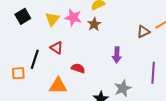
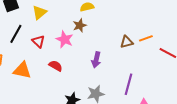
pink star: (73, 18) -> (65, 39), moved
black line: (35, 59) -> (16, 34), moved
orange triangle: (58, 86) -> (22, 70), moved

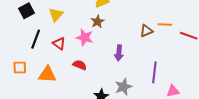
orange line: (146, 38) -> (165, 24), turned 32

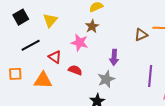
black line: (36, 39) -> (31, 45), turned 42
red triangle: (59, 43) -> (55, 57), moved
gray star: (123, 87) -> (106, 79), moved

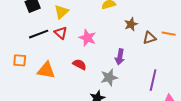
brown star: (92, 26) -> (131, 24), moved
red triangle: (55, 57) -> (61, 33), moved

